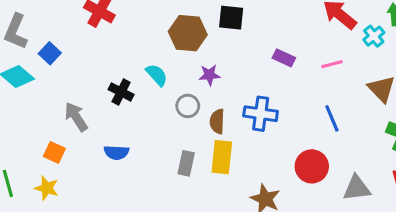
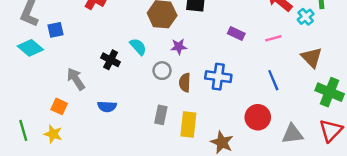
blue square: (50, 53) -> (56, 30), turned 35
yellow rectangle: (222, 157) -> (188, 124), moved

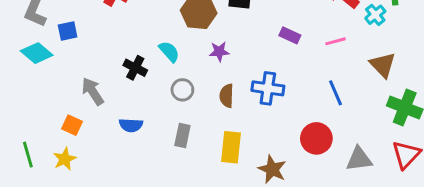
gray circle: (162, 71) -> (182, 90), moved
gray rectangle: (161, 115) -> (182, 135), moved
yellow star: (53, 134) -> (65, 159), turned 30

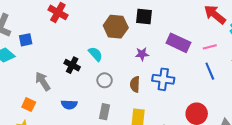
purple rectangle: (290, 35) -> (178, 43), size x1.6
purple star: (219, 52) -> (142, 54), moved
blue line: (336, 93) -> (210, 71), moved

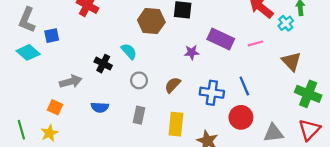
purple star: (142, 54) -> (192, 52), moved
blue line: (210, 71) -> (244, 86), moved
blue cross: (163, 79) -> (212, 93), moved
gray arrow: (43, 81) -> (71, 82), turned 108
brown semicircle: (135, 84) -> (173, 85), turned 42

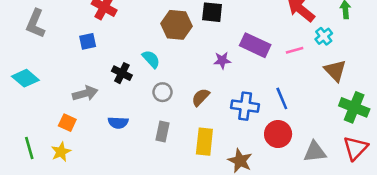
cyan cross: (286, 23) -> (324, 36), moved
blue square: (52, 36) -> (88, 41), moved
cyan diamond: (28, 52) -> (25, 78), moved

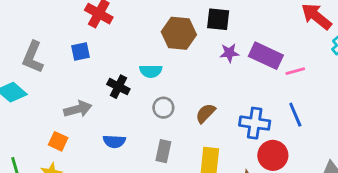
gray L-shape: (36, 24) -> (33, 57), moved
pink line: (295, 50) -> (295, 71), moved
cyan semicircle: (151, 59) -> (151, 71), turned 132
purple star: (222, 60) -> (229, 53), moved
red circle: (278, 134) -> (273, 155), moved

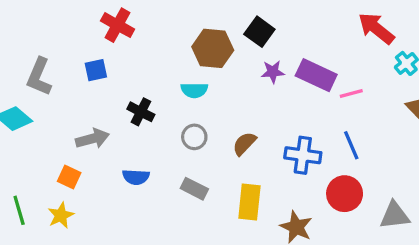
black square: (218, 19) -> (259, 32), turned 30
cyan semicircle: (151, 71) -> (194, 90), moved
gray rectangle: (163, 151) -> (194, 189), turned -75
red circle: (273, 155) -> (345, 194), moved

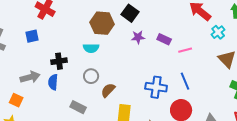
purple rectangle: (316, 75) -> (164, 39), size x0.6
black cross: (141, 112) -> (59, 61), turned -35
brown semicircle: (244, 144) -> (108, 90), moved
blue semicircle: (136, 177) -> (53, 82), moved, turned 91
gray rectangle: (194, 189) -> (78, 107), moved

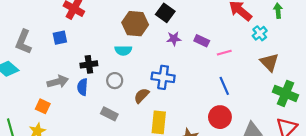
gray circle: (91, 76) -> (115, 81), moved
blue cross: (156, 87) -> (163, 77), moved

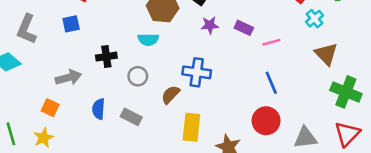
blue semicircle: (82, 87) -> (99, 109), moved

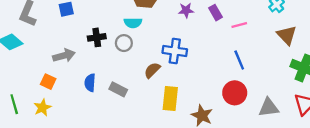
purple rectangle: (244, 28) -> (215, 13), turned 35
gray circle: (138, 76) -> (124, 43), moved

